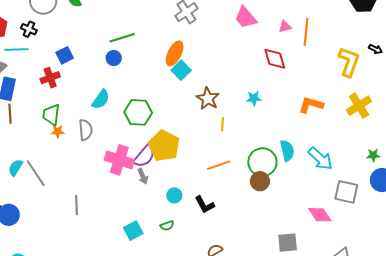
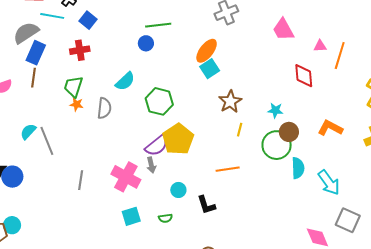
blue square: (65, 55) -> (88, 20), moved, turned -36
pink cross: (119, 160) -> (126, 177), moved
green circle: (262, 162) -> (277, 145), moved
brown circle: (260, 181) -> (289, 132), moved

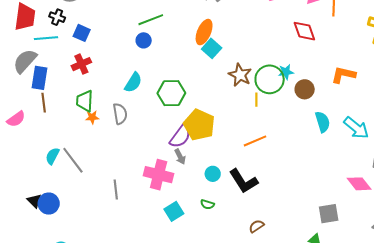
green circle: (277, 145) -> (270, 79), moved
black L-shape: (206, 205) -> (243, 181), size x1.4
green semicircle: (165, 218) -> (207, 204), turned 40

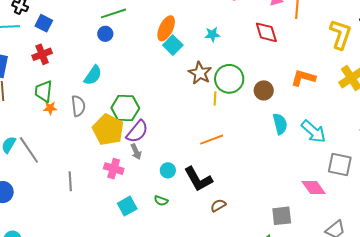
cyan star: (286, 72) -> (212, 34), moved
green hexagon: (171, 93) -> (125, 108), moved
yellow pentagon: (199, 125) -> (108, 130), moved
pink cross: (159, 175) -> (114, 169), size x0.7
brown semicircle: (257, 226) -> (218, 205), moved

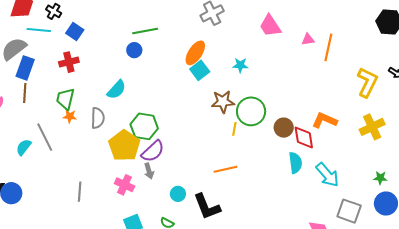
red diamond: (266, 32) -> (304, 137), moved
brown star: (200, 73) -> (223, 102), turned 30
gray line: (29, 150) -> (45, 137), moved

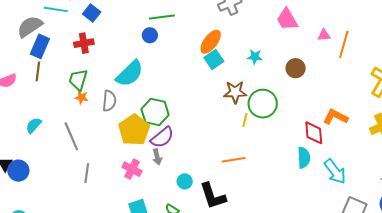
cyan semicircle: (116, 90) -> (130, 74), size x1.4
brown circle: (284, 128) -> (296, 68), moved
gray line: (45, 137) -> (71, 136), moved

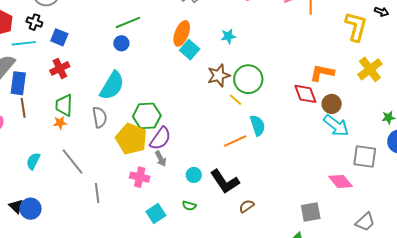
brown circle: (296, 68) -> (332, 104), moved
orange star: (81, 97) -> (60, 123), moved
yellow line: (245, 120) -> (236, 100), turned -48
cyan semicircle: (304, 158) -> (258, 125), moved

